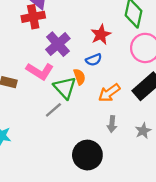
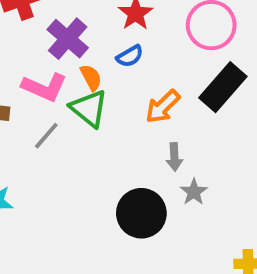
orange semicircle: (79, 77) -> (91, 77), moved
gray line: (53, 110) -> (46, 136), moved
gray star: (143, 131) -> (194, 192), moved

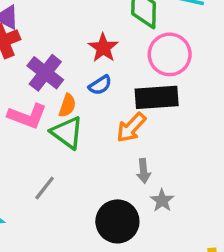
orange semicircle: (91, 77) -> (67, 106), turned 50
black rectangle: (223, 87) -> (157, 97), moved, turned 48
gray line: (46, 136) -> (45, 188), moved

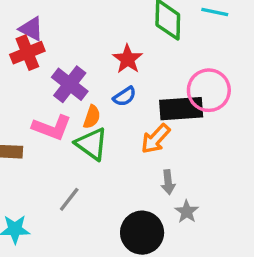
pink circle: (170, 54) -> (209, 90), moved

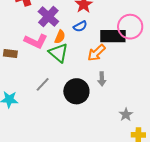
gray star: (187, 212) -> (126, 115), moved
black circle: (142, 233) -> (76, 91), moved

